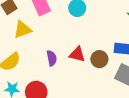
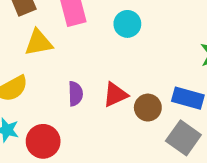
red triangle: (77, 54) -> (115, 95), turned -48

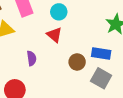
red triangle: (115, 95) -> (54, 35), moved, turned -49

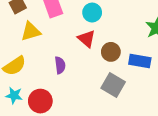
brown circle: (77, 62) -> (111, 52), moved
gray square: (101, 78) -> (113, 85), moved

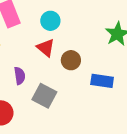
blue rectangle: (140, 61) -> (102, 81), moved
gray square: (113, 85) -> (44, 96), moved

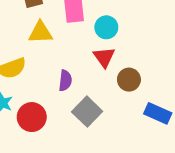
cyan circle: (50, 21) -> (106, 27), moved

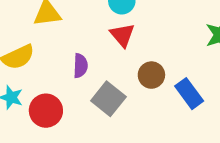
brown circle: (129, 80) -> (151, 75), moved
blue rectangle: (158, 113) -> (189, 94), turned 35

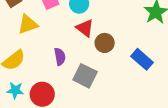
brown circle: (151, 75) -> (105, 43), moved

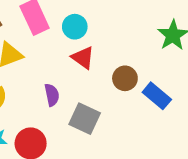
brown circle: (105, 43) -> (125, 78), moved

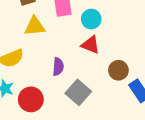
red triangle: (83, 58) -> (91, 45), turned -30

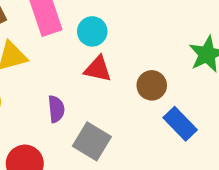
brown circle: (118, 70) -> (152, 85), moved

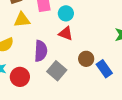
brown circle: (152, 85) -> (86, 59), moved
purple semicircle: (56, 109) -> (41, 51), size x1.5

